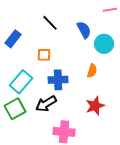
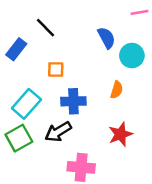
black line: (50, 23) -> (46, 28), moved

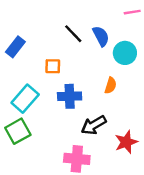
black line: (46, 28) -> (73, 34), moved
black arrow: (58, 132) -> (94, 125), moved
red star: (120, 134) -> (126, 142), moved

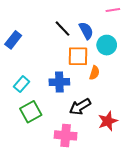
orange square: (53, 66) -> (78, 56), moved, size x1.5
cyan rectangle: (25, 99) -> (21, 84), size x0.7
green square: (18, 131) -> (31, 112), moved

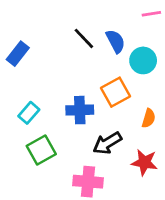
orange square: (78, 56) -> (116, 92), moved, turned -30
orange semicircle: (94, 73) -> (149, 118), moved
red star: (108, 121) -> (144, 162), turned 30

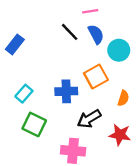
pink line: (151, 14) -> (90, 11), moved
green square: (41, 150) -> (34, 124), turned -35

